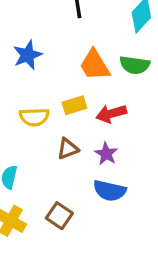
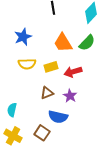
green semicircle: (135, 65) -> (87, 43), turned -54
yellow semicircle: (34, 117) -> (27, 64), moved
blue semicircle: (110, 191) -> (58, 117), moved

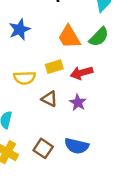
yellow semicircle: (27, 64) -> (25, 78), moved
brown triangle: (47, 93) -> (49, 99), turned 48
blue semicircle: (58, 117) -> (77, 146), moved

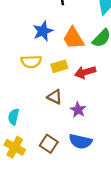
blue star: (20, 29) -> (43, 31), moved
yellow semicircle: (25, 78) -> (31, 62), moved
purple star: (78, 103) -> (78, 110), moved

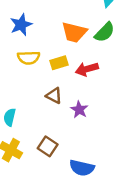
blue star: (43, 31) -> (21, 25), moved
orange trapezoid: (73, 38) -> (74, 32), turned -45
blue semicircle: (80, 141) -> (82, 168), moved

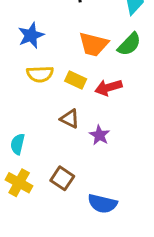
yellow rectangle: (59, 63) -> (76, 80), turned 42

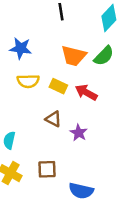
blue star: (31, 35) -> (21, 48), turned 30
red arrow: (108, 87) -> (86, 92), turned 45
brown square: (62, 178) -> (47, 169), turned -36

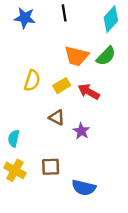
blue star: (21, 48) -> (25, 18), moved
yellow semicircle: (28, 81) -> (32, 81), turned -70
yellow rectangle: (58, 86) -> (62, 86), turned -56

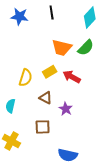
yellow semicircle: (32, 81) -> (25, 78), moved
cyan semicircle: (14, 138) -> (10, 106), moved
brown square: (51, 167) -> (43, 127), moved

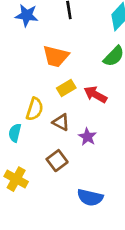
orange trapezoid: (62, 48) -> (56, 56), moved
yellow semicircle: (25, 78) -> (35, 109), moved
brown square: (43, 127) -> (57, 161), turned -35

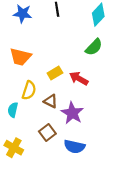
orange trapezoid: (56, 56) -> (20, 57), moved
purple star: (87, 137) -> (72, 113), size x1.5
blue semicircle: (90, 198) -> (74, 147), moved

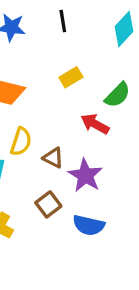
green semicircle: (94, 47) -> (118, 95), moved
yellow rectangle: (55, 73) -> (71, 77), moved

